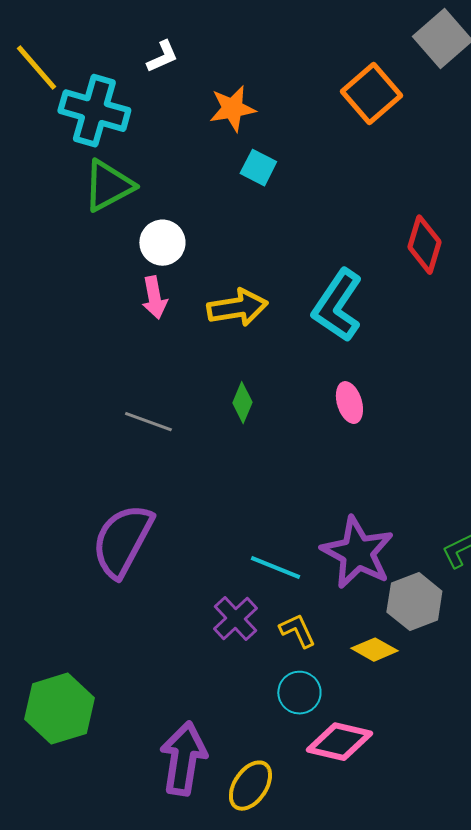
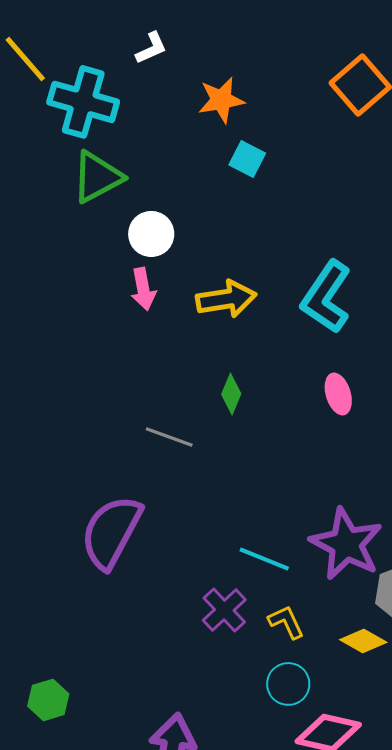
gray line: (148, 422) -> (169, 437), moved
green hexagon: (59, 709) -> (48, 700), size x0.6

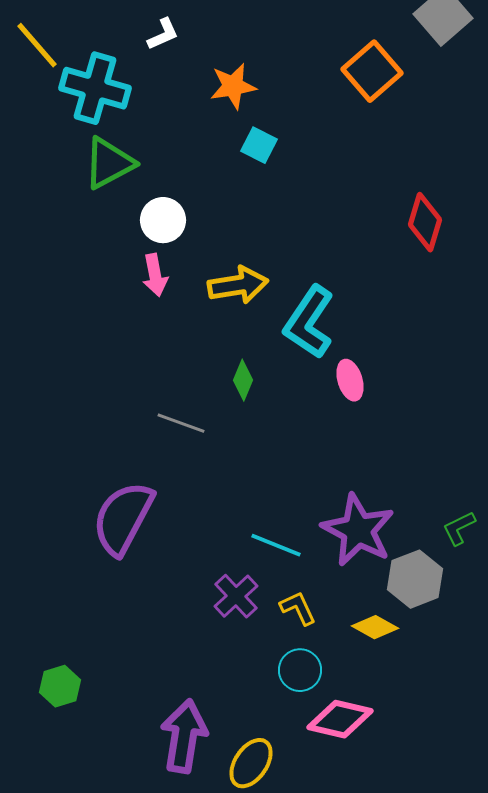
cyan L-shape: (326, 297) -> (309, 322), moved

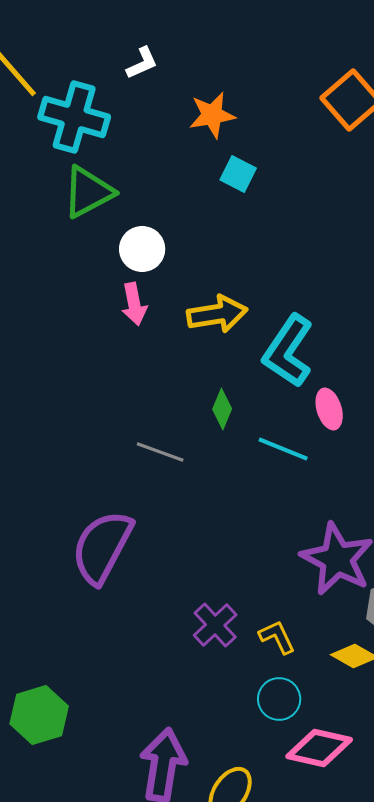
cyan line: (276, 545) -> (283, 449), moved
green hexagon: (60, 686) -> (39, 715), size x1.4

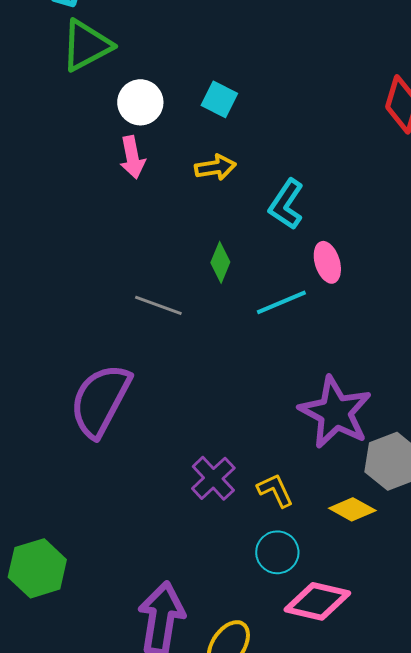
cyan square: (238, 174) -> (219, 99), moved
yellow arrow: (217, 314) -> (215, 167), size x0.7
cyan L-shape: (288, 351) -> (286, 204), size x0.7
cyan line: (283, 449) -> (281, 302), turned -45

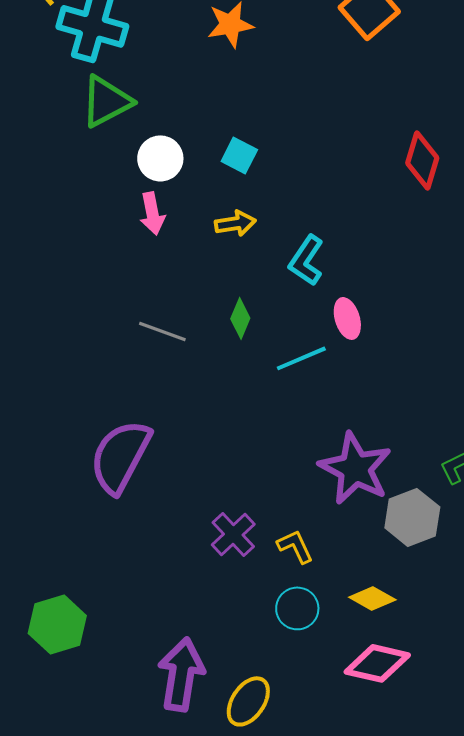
gray line: (158, 305) -> (162, 331), moved
yellow diamond: (352, 509) -> (372, 598), moved
pink diamond: (317, 601) -> (377, 663), moved

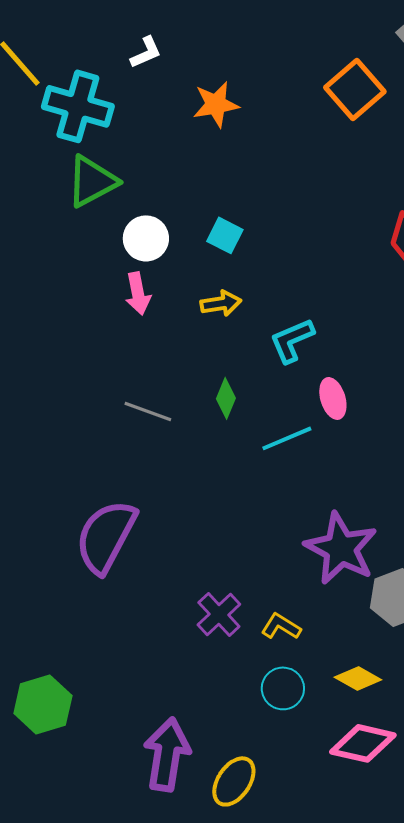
cyan L-shape: (306, 260) -> (292, 340), turned 33
yellow L-shape: (295, 546) -> (281, 626), turned -33

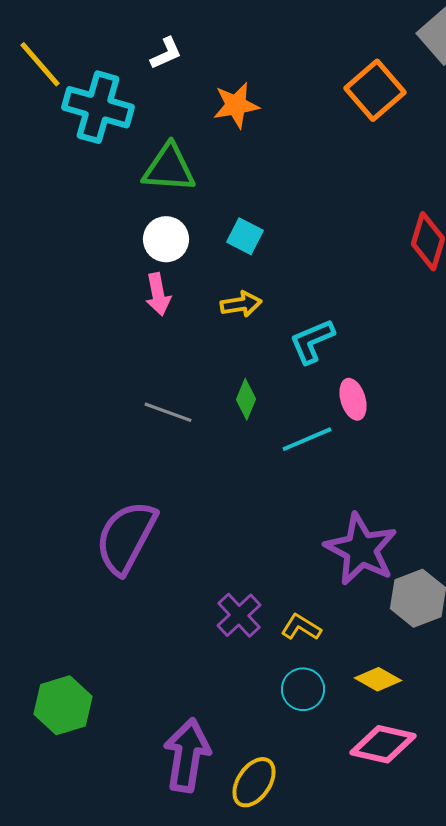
green triangle: (92, 181) -> (169, 168), moved, turned 32

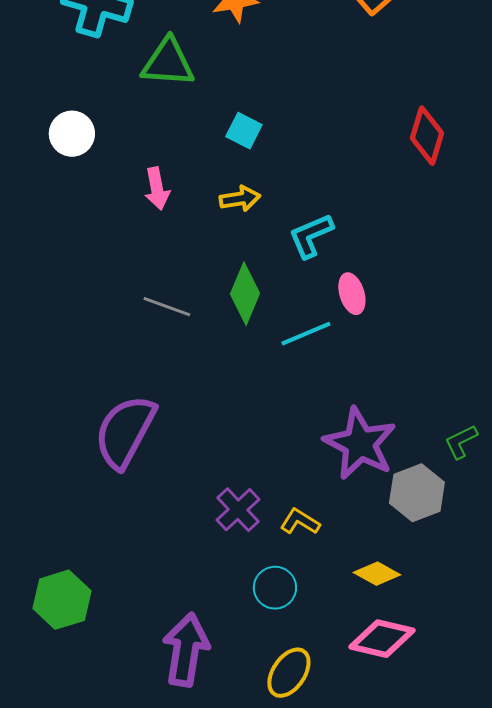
white circle: (166, 239) -> (72, 134), moved
green diamond: (246, 399) -> (245, 294), size x1.5
cyan circle: (303, 689) -> (275, 588), moved
yellow ellipse: (254, 782) -> (289, 673), moved

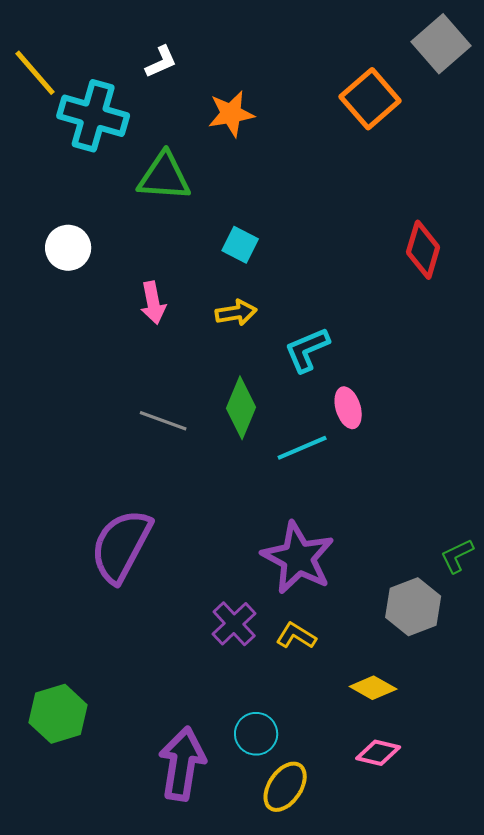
purple star: (360, 444) -> (298, 558), moved
cyan circle: (275, 588) -> (256, 734), moved
pink diamond: (382, 639) -> (378, 753), size x0.7

